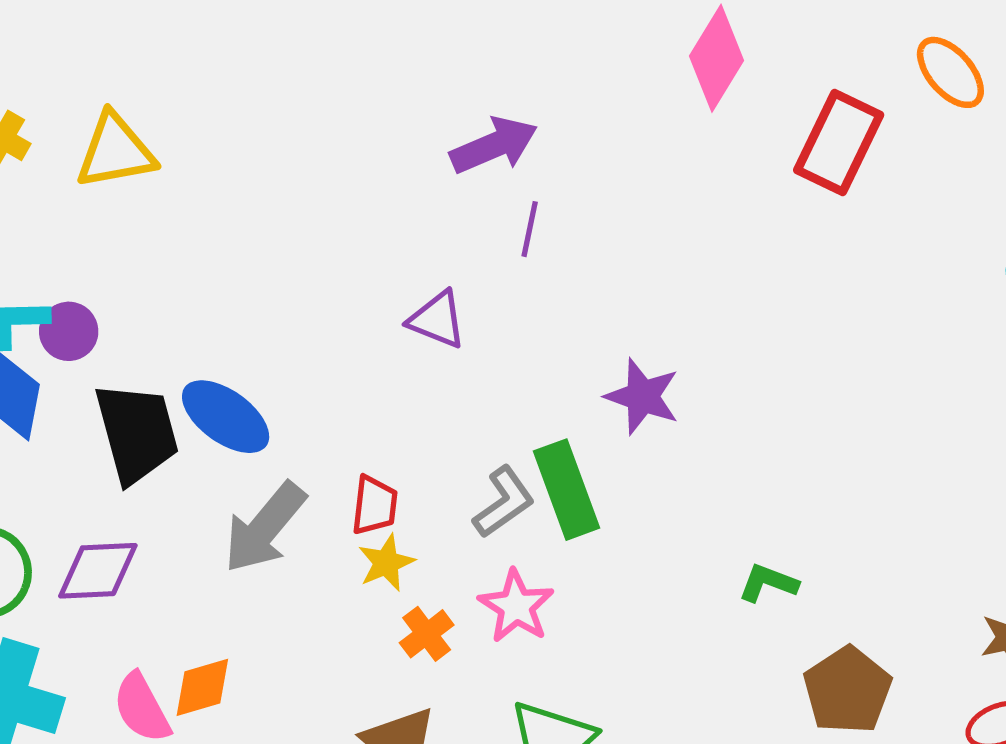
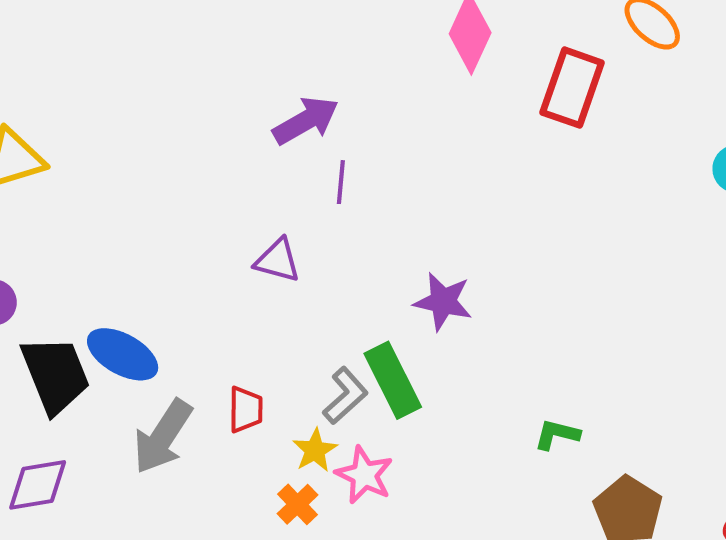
yellow star: (386, 563) -> (315, 450), moved

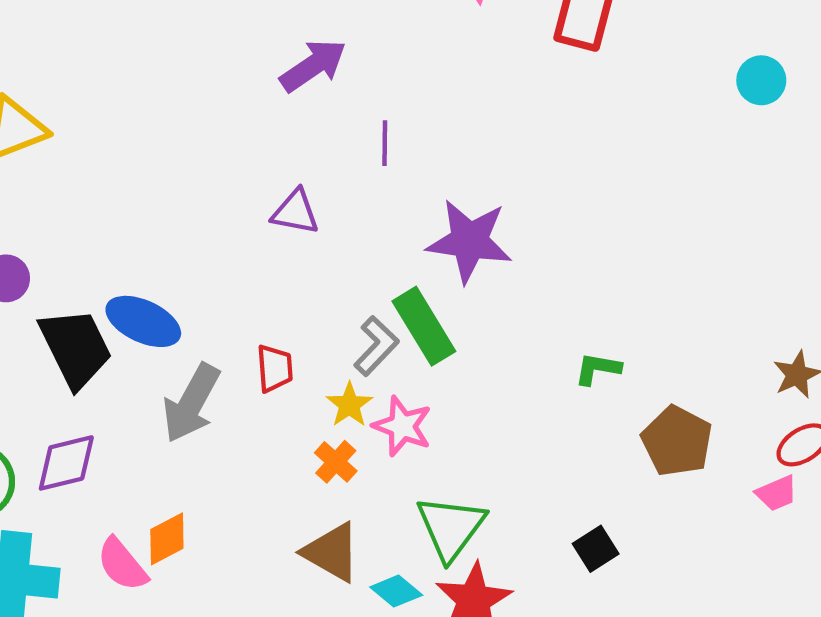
purple line: (341, 182) -> (385, 143), moved
purple star: (443, 302) -> (469, 241), size x1.4

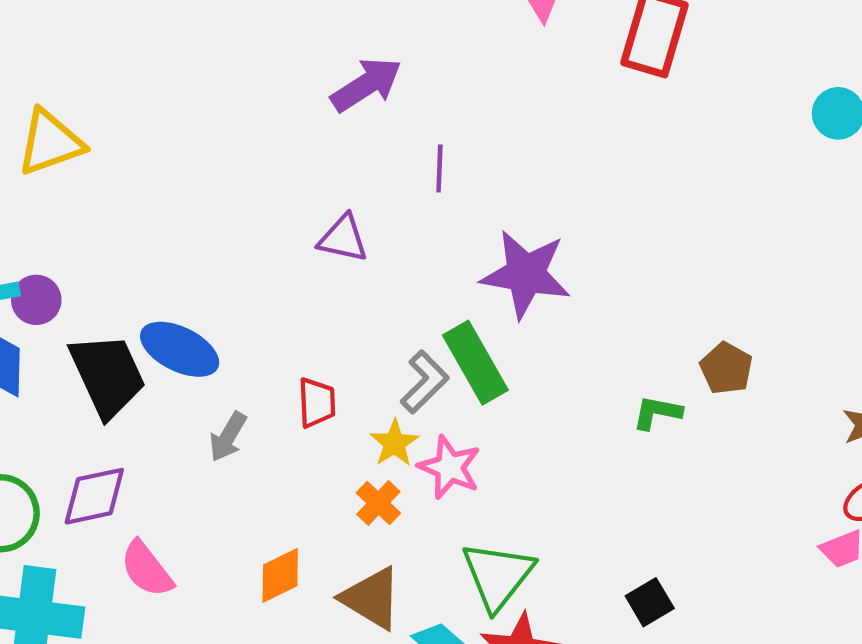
gray arrow: (191, 403) -> (228, 437), size x0.6
brown pentagon: (677, 441) -> (726, 368), moved, size x0.7
orange diamond: (167, 539) -> (280, 575), moved
pink semicircle: (122, 564) -> (147, 569), moved

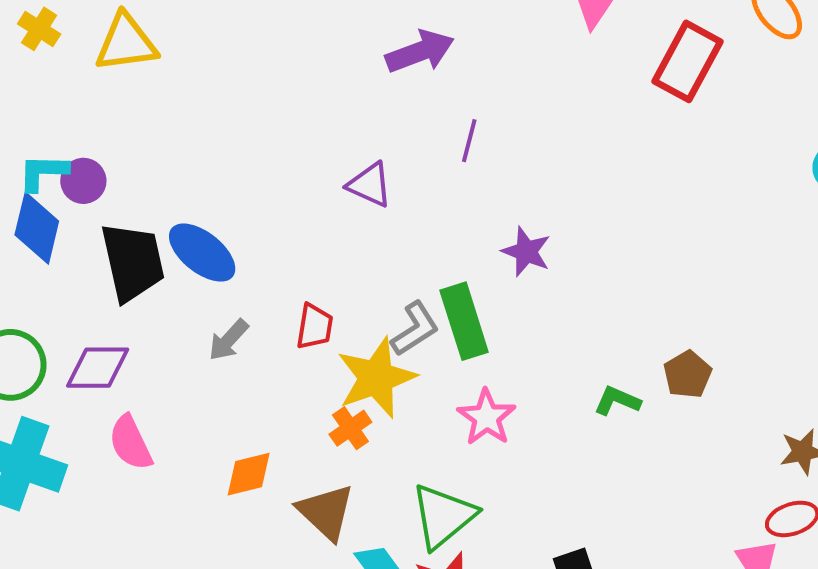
purple star: (526, 274) -> (526, 252), size x0.6
yellow star: (394, 443) -> (376, 378), size x1.8
pink star: (450, 467) -> (487, 417), moved

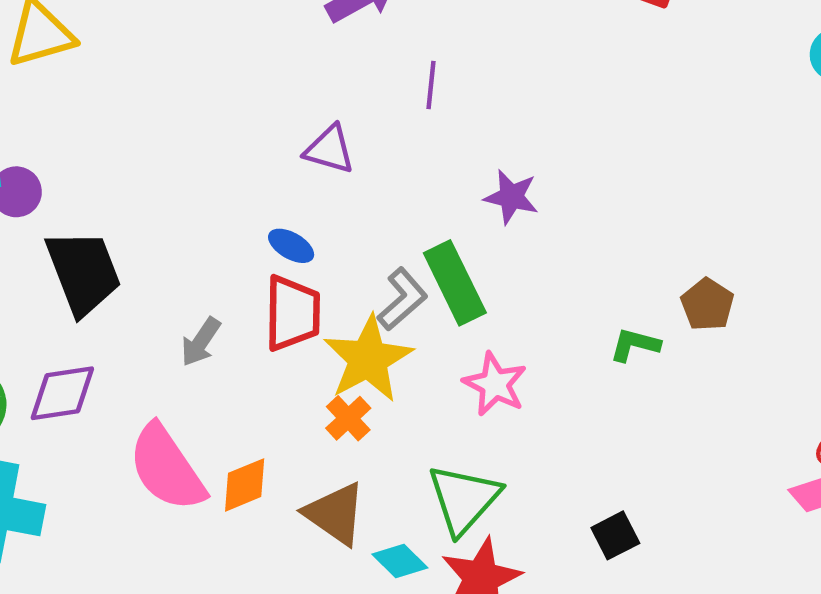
blue ellipse: (202, 253) -> (291, 246), moved, size x0.6
red trapezoid: (315, 327) -> (292, 313), size x1.5
pink semicircle: (130, 443) -> (167, 468), moved, size x1.5

